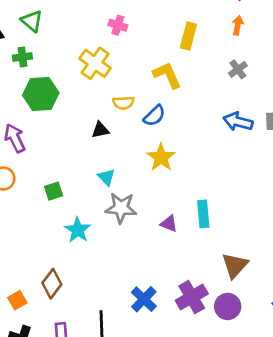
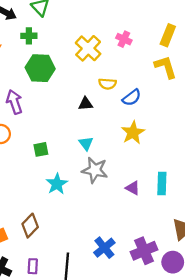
pink cross: (118, 25) -> (124, 39), moved
yellow L-shape: (167, 75) -> (166, 67), moved

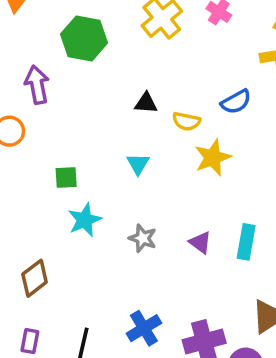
yellow semicircle: (107, 84) -> (186, 121), moved
blue semicircle: (132, 98) -> (236, 102), moved
green square: (41, 149) -> (66, 178), moved
gray star: (95, 170) -> (143, 238), moved, size x0.7

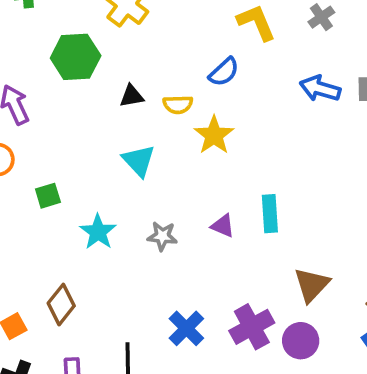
green hexagon: (84, 39) -> (76, 57), moved
cyan triangle: (138, 164) -> (139, 161), size x1.4
green square: (66, 178) -> (48, 196), moved

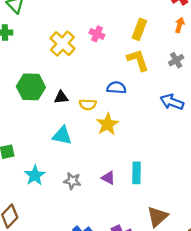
green hexagon: (76, 57) -> (31, 87), moved
blue semicircle: (224, 72) -> (116, 88), turned -138
cyan triangle: (139, 161) -> (62, 136), turned -40

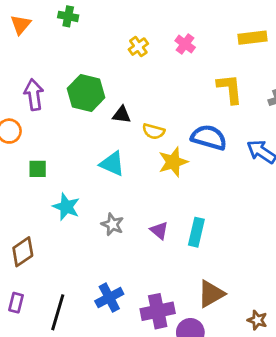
yellow rectangle: (139, 29) -> (253, 38), moved, turned 50
yellow cross: (62, 44) -> (138, 47), size x0.6
blue semicircle: (116, 88) -> (209, 137), moved, size x1.4
cyan star: (35, 175) -> (66, 207), turned -30

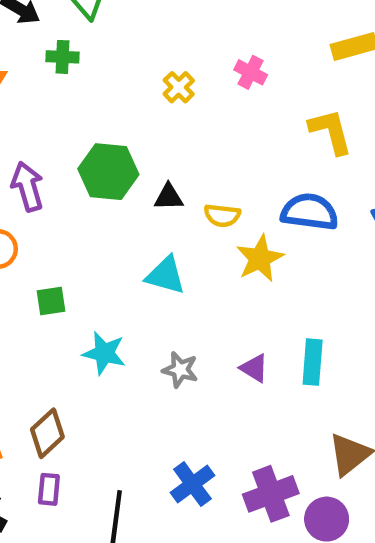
purple rectangle: (16, 303) -> (49, 489), moved

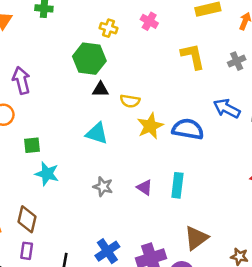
yellow cross: (179, 87) -> (109, 28), turned -30
green hexagon: (108, 172) -> (89, 59), moved
blue semicircle: (310, 212) -> (188, 129), moved
cyan star: (104, 353) -> (47, 174), moved
brown diamond: (47, 433) -> (27, 219), turned -36

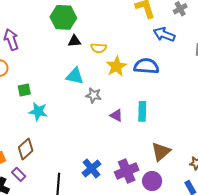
blue arrow: (227, 108) -> (164, 34), moved
gray star: (103, 187) -> (94, 95), moved
brown diamond: (27, 219) -> (26, 149), turned 40
purple rectangle: (27, 251) -> (19, 174), moved, turned -48

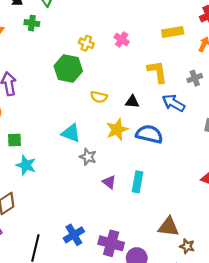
black triangle: (74, 41) -> (132, 102), moved
yellow semicircle: (99, 48) -> (99, 97), moved
brown triangle: (161, 152) -> (169, 227), moved, turned 40
purple cross: (127, 171) -> (111, 243), turned 30

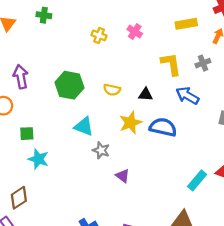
green hexagon: (68, 68) -> (69, 85), moved
gray cross: (195, 78) -> (203, 63), moved
cyan rectangle: (137, 182) -> (197, 180), moved, turned 30

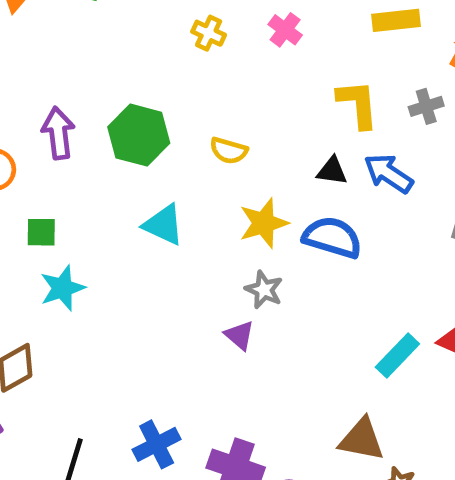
purple arrow: (21, 77) -> (58, 133), moved
black triangle: (146, 94) -> (332, 171), moved
gray star: (101, 150) -> (264, 290), moved
cyan star: (38, 159) -> (62, 288), turned 30

